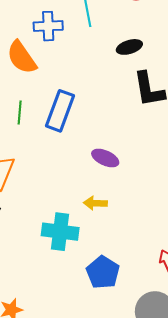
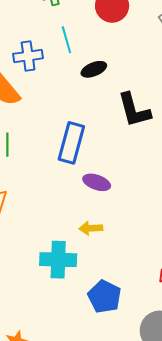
black ellipse: (129, 47) -> (94, 69), moved
blue rectangle: (60, 111) -> (71, 143), moved

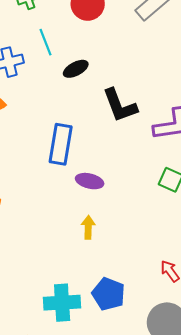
yellow arrow: (91, 228) -> (88, 227), turned 100
cyan cross: (58, 260) -> (62, 303), moved

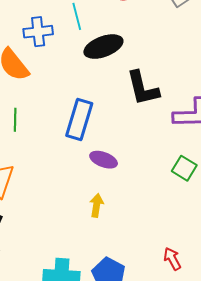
black ellipse: (76, 69) -> (103, 47), size x1.5

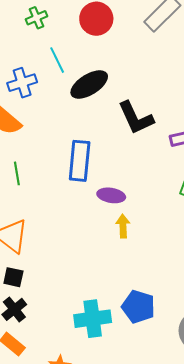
yellow arrow: (97, 205) -> (123, 226), moved

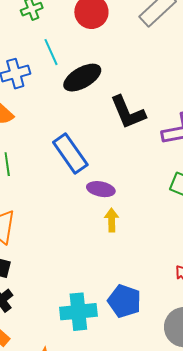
blue rectangle: (80, 161) -> (70, 154), turned -42

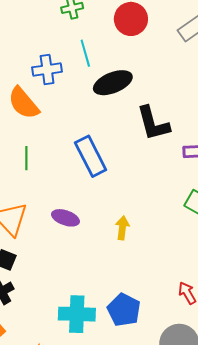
purple ellipse: (101, 189) -> (65, 218), moved

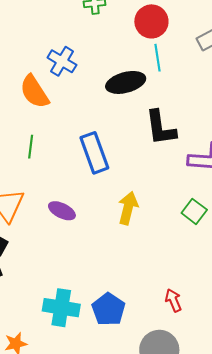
cyan line: (85, 53) -> (157, 58), moved
blue cross: (47, 70) -> (62, 61), turned 32
yellow arrow: (122, 228) -> (128, 208), moved, size x1.4

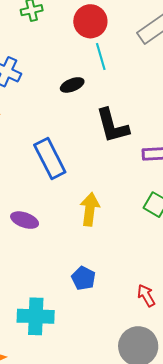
black ellipse: (126, 82) -> (72, 85), size x0.6
blue pentagon: (109, 309) -> (83, 278), moved, size x0.7

